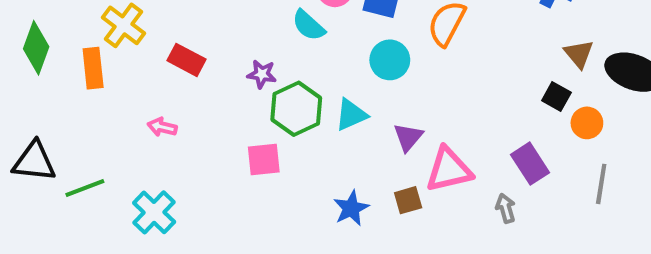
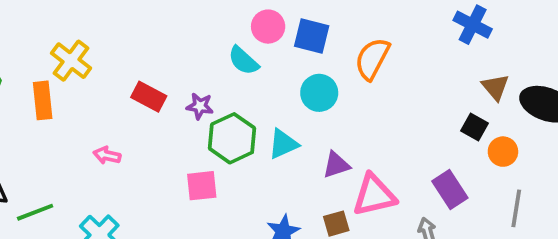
red rectangle: (187, 60) -> (149, 97), moved
purple triangle: (408, 137) -> (336, 165), turned 32

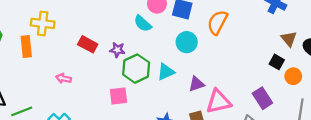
yellow cross: (71, 61) -> (43, 23), turned -30

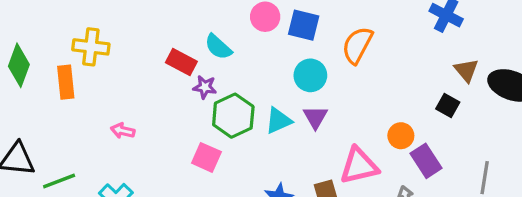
cyan semicircle: (143, 23) -> (218, 47), moved
red rectangle: (88, 44) -> (181, 62), moved
orange circle: (293, 76) -> (401, 136), moved
purple triangle: (197, 84) -> (315, 117), moved, turned -42
pink square: (118, 96) -> (206, 157), turned 30

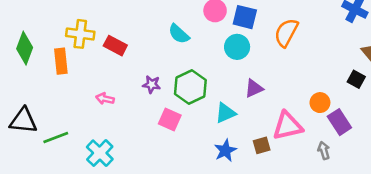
red rectangle: (181, 62) -> (115, 46), moved
cyan circle: (310, 75) -> (237, 47), moved
purple star: (205, 87) -> (152, 84), moved
purple triangle: (315, 117) -> (254, 88), turned 36
cyan triangle: (279, 121) -> (225, 113), moved

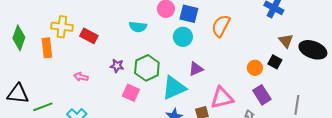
cyan semicircle: (179, 34) -> (138, 27), turned -36
orange circle: (320, 103) -> (255, 68), moved
cyan triangle: (225, 113) -> (174, 88), size x1.5

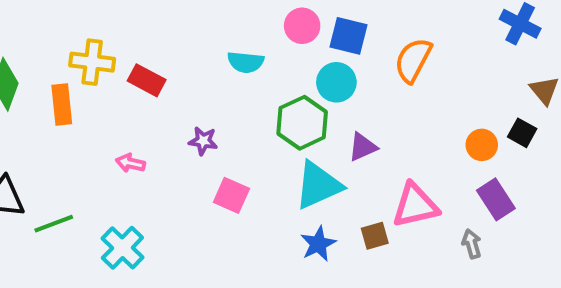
green hexagon: (147, 68) -> (302, 123), moved

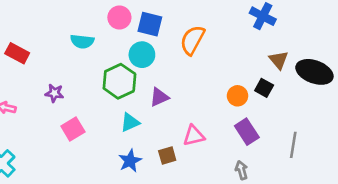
cyan triangle: (318, 185) -> (130, 122), size x0.6
pink square: (231, 195) -> (73, 129), turned 35
pink triangle: (415, 205) -> (194, 136), size x0.7
gray arrow: (472, 244) -> (241, 170), moved

